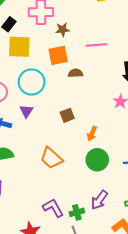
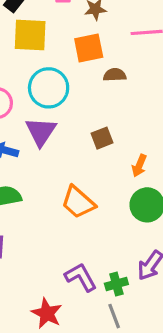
purple triangle: (26, 111) -> (41, 132), size x1.5

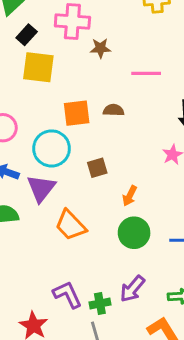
orange square: (89, 48) -> (77, 113), moved
cyan circle: (49, 88) -> (52, 148), moved
purple triangle: (41, 132) -> (41, 188), moved

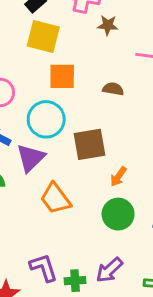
orange square: (77, 113) -> (62, 76), moved
brown square: (97, 168) -> (89, 144), size x1.6

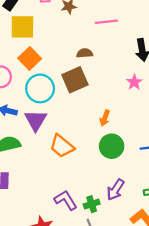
orange square: (62, 76) -> (30, 58), moved, turned -30
brown square: (89, 144) -> (75, 80), moved

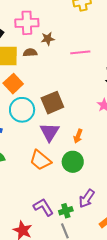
brown semicircle: (85, 53) -> (30, 53), moved
purple triangle: (36, 120) -> (49, 132), moved
green circle: (112, 146) -> (73, 162), moved

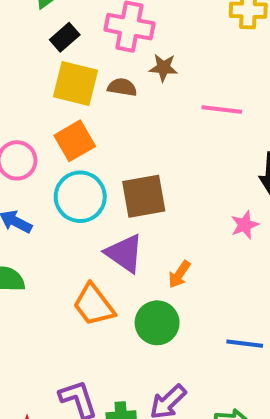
purple triangle: (49, 132) -> (125, 253), turned -40

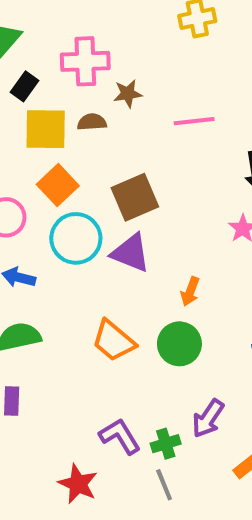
brown square: (144, 196) -> (135, 197), moved
purple triangle: (125, 253) -> (131, 253), moved

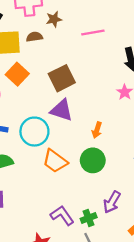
cyan circle: (76, 238) -> (34, 132), moved

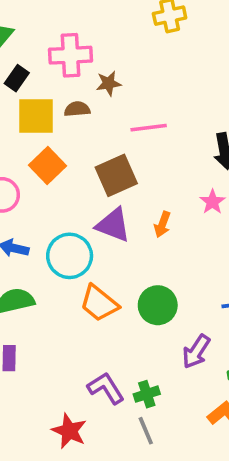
pink line: (93, 33) -> (149, 128), moved
orange arrow: (97, 130) -> (162, 224), moved
purple arrow: (112, 202) -> (196, 352), moved

